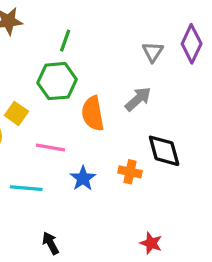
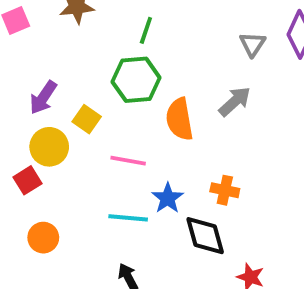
black diamond: (164, 151) -> (205, 236), moved
cyan line: (26, 188) -> (128, 218), moved

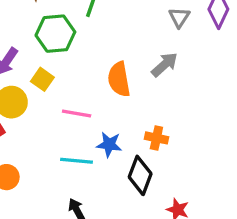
green hexagon: (136, 80) -> (55, 34), moved
blue star: (168, 198) -> (109, 144), turned -30
black diamond: (205, 236) -> (140, 175), turned 36

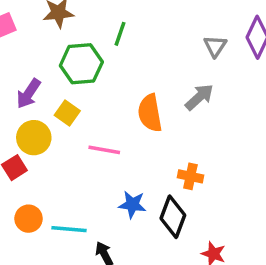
blue star: (109, 144) -> (132, 205), moved
cyan line: (77, 161) -> (69, 229), moved

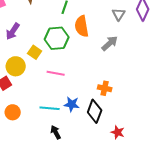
green hexagon: (81, 64) -> (57, 38), moved
purple arrow: (29, 94) -> (13, 31), moved
orange semicircle: (150, 113) -> (82, 26), moved
cyan line: (69, 229) -> (50, 108), moved

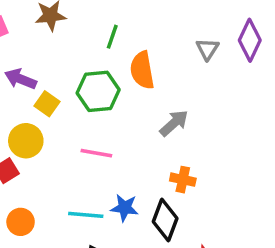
purple arrow: (13, 31) -> (21, 79), turned 78
gray arrow: (110, 43) -> (174, 123), moved
yellow square: (35, 52) -> (47, 104), moved

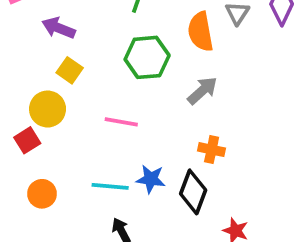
orange semicircle: (142, 70) -> (200, 32), moved
purple arrow: (21, 79) -> (59, 28), moved
green hexagon: (98, 91) -> (147, 57), moved

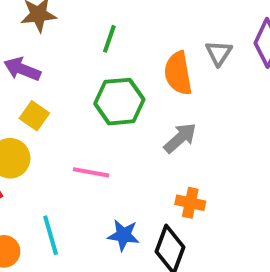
cyan line: (110, 186) -> (51, 235), moved, turned 69

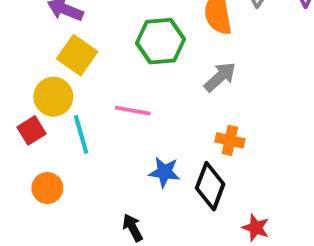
yellow square: (34, 116) -> (77, 55), size x1.4
cyan line: (51, 235) -> (81, 134), moved

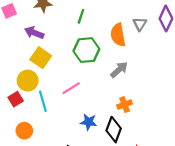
pink line: (133, 111) -> (71, 88), turned -42
orange cross: (230, 140) -> (125, 105), turned -32

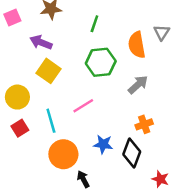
yellow circle: (28, 81) -> (17, 97), moved
red square: (16, 99) -> (20, 128), moved
orange circle: (24, 131) -> (63, 154), moved, size x1.5

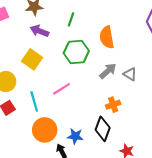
gray triangle: (162, 32) -> (130, 74), moved, turned -32
purple arrow: (41, 42) -> (39, 31), moved
blue star: (103, 144) -> (75, 136), moved

